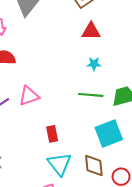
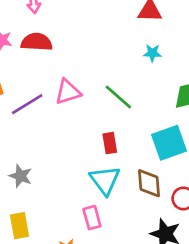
green line: (91, 95) -> (118, 97), moved, turned 35
red rectangle: (52, 134) -> (110, 143), moved

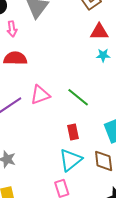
cyan star: (152, 53) -> (103, 55), moved
cyan triangle: (105, 180) -> (70, 160), turned 30

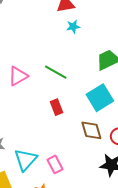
cyan triangle: (70, 160) -> (26, 160), moved

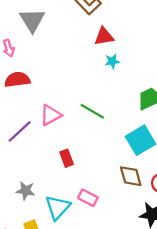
red rectangle: (57, 107) -> (67, 158), moved
pink rectangle: (55, 164) -> (88, 198), moved, turned -36

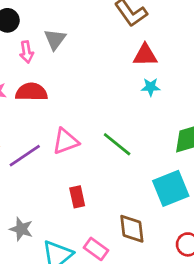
gray triangle: (32, 20) -> (55, 39), moved, size x0.7
brown diamond: (131, 176) -> (132, 229), moved

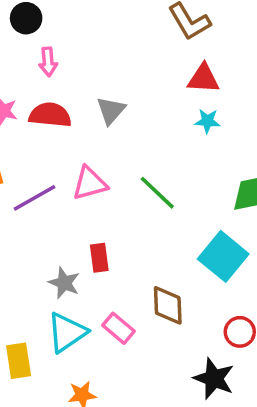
gray triangle: (55, 39) -> (111, 110), moved
cyan square: (171, 188) -> (223, 256), turned -33
gray star: (21, 229) -> (64, 283), moved

